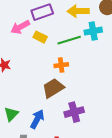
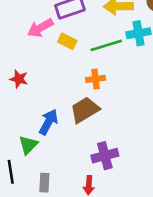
purple cross: (74, 112) -> (105, 156), moved
blue arrow: (37, 119) -> (48, 122), moved

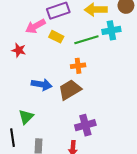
red star: (19, 79) -> (19, 50), moved
blue arrow: (48, 122) -> (42, 85), moved, turned 72

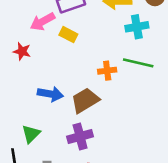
green line: (86, 40) -> (138, 63), moved, turned 30
orange cross: (78, 66) -> (107, 71), moved
purple cross: (85, 125) -> (80, 137), moved

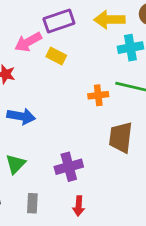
blue arrow: (50, 94) -> (21, 116), moved
brown trapezoid: (85, 100) -> (121, 137), moved, turned -52

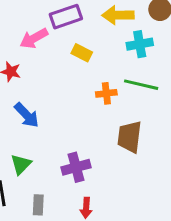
yellow rectangle: (56, 56) -> (82, 53), moved
blue arrow: (21, 116) -> (27, 115), turned 36

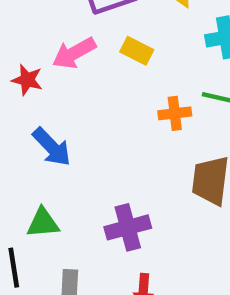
pink arrow: (34, 38) -> (74, 53), moved
green triangle: (21, 164) -> (43, 223), turned 40

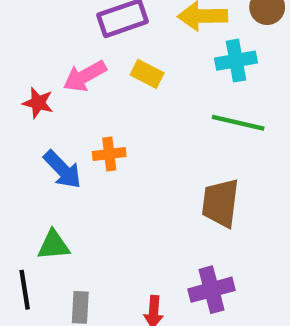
orange cross: (175, 113) -> (109, 154), moved
purple cross: (128, 227) -> (212, 290), moved

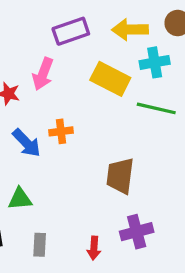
yellow rectangle: (147, 74) -> (110, 79), moved, size x1.6
pink arrow: (85, 76) -> (43, 74), turned -40
brown trapezoid: (220, 203) -> (120, 176), moved

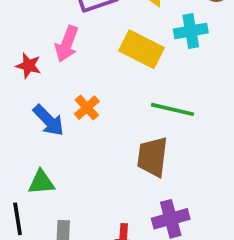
green line: (156, 108) -> (173, 109), moved
orange cross: (61, 131) -> (87, 108), turned -35

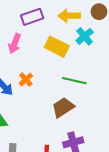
cyan cross: (191, 31) -> (85, 36), turned -30
brown trapezoid: (152, 157) -> (63, 107), turned 50

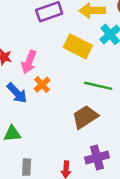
pink arrow: (15, 44) -> (29, 62), moved

